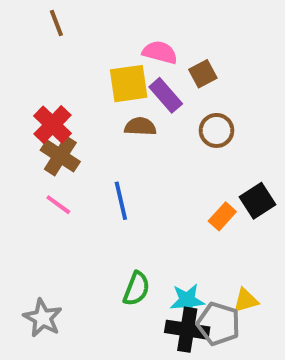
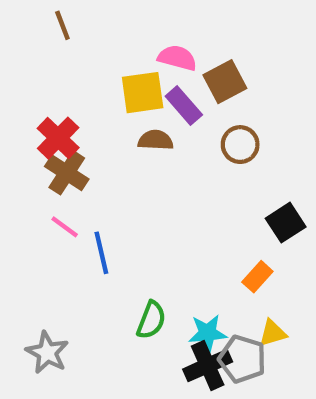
brown square: (203, 74) -> (225, 82), size x1.4
blue line: (121, 201) -> (101, 253), moved
orange rectangle: (222, 216) -> (257, 277), moved
black cross: (187, 330) -> (208, 366), turned -33

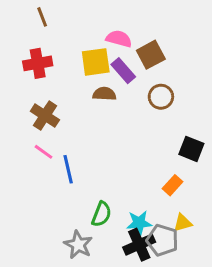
red cross: (58, 138) -> (38, 63), moved, turned 36
black square: (286, 223) -> (191, 149), turned -35
gray star: (47, 353) -> (78, 245), moved

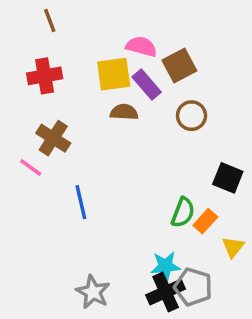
pink line: (43, 152) -> (31, 168), moved
green semicircle: (101, 214) -> (183, 212), moved
yellow triangle: (183, 223) -> (233, 247), moved, turned -36

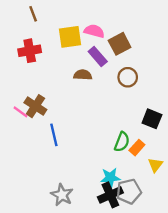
yellow square: (114, 74) -> (70, 37), moved
brown cross: (53, 138) -> (35, 106), moved
gray pentagon: (193, 287) -> (129, 191), turned -30

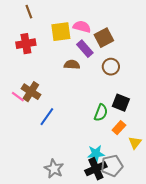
black square: (152, 119) -> (121, 103), moved
blue line: (54, 135) -> (47, 117), turned 48
green semicircle: (122, 142) -> (101, 113), moved

